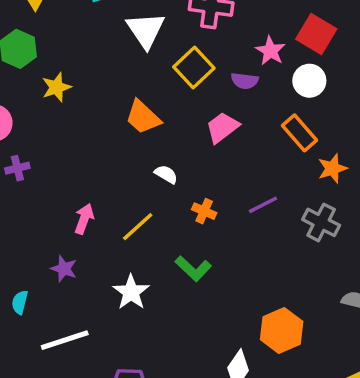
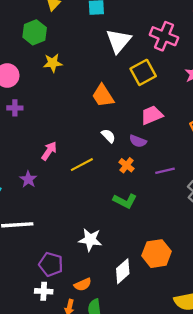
purple semicircle: (245, 81) -> (138, 141), moved
green L-shape: (193, 268) -> (125, 201), moved, turned -30
white star: (131, 292) -> (90, 240), moved, turned 30

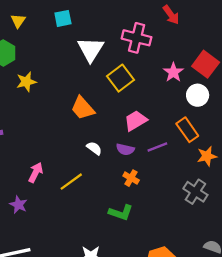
orange cross: (127, 165) -> (131, 178), moved
purple line: (165, 171) -> (157, 147), moved

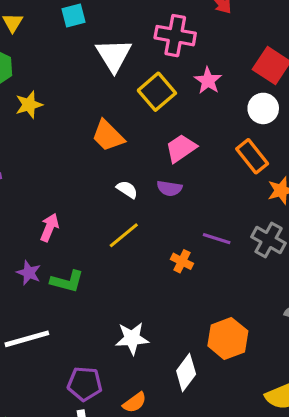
pink star: (173, 72) -> (208, 81), moved
purple line: (157, 147) -> (217, 239), moved, turned 42
orange cross: (131, 178) -> (182, 261), moved
yellow line: (71, 182) -> (124, 235), moved
green L-shape: (121, 213) -> (67, 281), moved

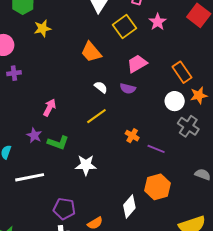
white circle: (263, 108) -> (175, 101), moved
purple line: (217, 239) -> (156, 149), moved
white star: (132, 338) -> (86, 165), moved

